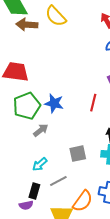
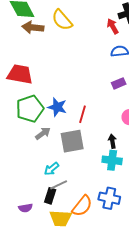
red line: (93, 103) -> (83, 114), moved
gray square: (78, 154) -> (72, 141), moved, size x1.4
cyan arrow: (40, 164) -> (52, 169), moved
black rectangle: (34, 191) -> (50, 196), moved

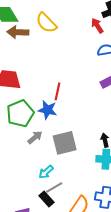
red line: (83, 114) -> (58, 91), moved
black rectangle: (50, 196) -> (47, 199), turned -56

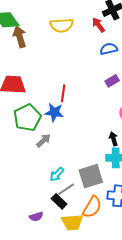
yellow semicircle: (46, 23) -> (62, 25), moved, turned -45
brown arrow: (18, 32) -> (20, 37), turned 75
gray square: (65, 143) -> (91, 176), moved

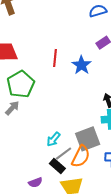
blue star: (54, 112) -> (82, 65), moved, turned 30
gray arrow: (44, 140) -> (12, 108), moved
orange semicircle: (92, 207) -> (81, 156), moved

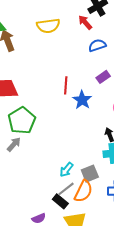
red line: (55, 58) -> (66, 85), moved
cyan arrow: (53, 139) -> (66, 170), moved
gray square: (88, 139) -> (90, 174), size x0.7

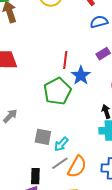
green pentagon: (22, 121) -> (57, 91), moved
gray square: (90, 174) -> (43, 137), moved, turned 30
black rectangle: (60, 201) -> (35, 176), moved, turned 49

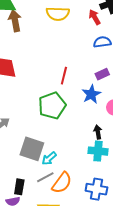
blue star: (81, 75) -> (91, 94), moved
gray square: (43, 137) -> (32, 149), size x1.4

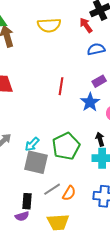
green pentagon: (52, 106) -> (66, 146), moved
cyan arrow: (49, 159) -> (32, 144), moved
orange semicircle: (62, 183) -> (69, 193), size x0.7

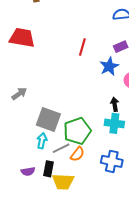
cyan arrow: (32, 144) -> (42, 141), moved, turned 140
green pentagon: (66, 146) -> (77, 131), moved
black rectangle: (27, 201) -> (48, 169), moved

